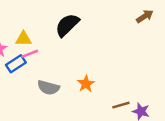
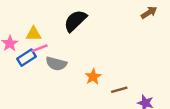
gray semicircle: (48, 88) -> (56, 64), moved
brown line: (121, 105) -> (119, 90), moved

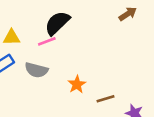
brown arrow: (149, 12) -> (128, 14), moved
pink line: (40, 48) -> (47, 41), moved

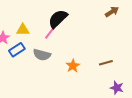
pink line: (47, 41) -> (50, 33), turned -32
brown line: (106, 99) -> (106, 63), moved

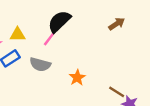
brown arrow: (112, 12) -> (117, 24), moved
brown line: (106, 63) -> (117, 92), moved, turned 48

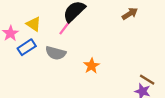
yellow triangle: (17, 35) -> (34, 24), turned 35
brown line: (117, 92) -> (147, 80), moved

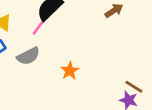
gray semicircle: (56, 53) -> (28, 56), turned -42

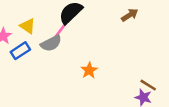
gray semicircle: (28, 56) -> (51, 43), moved

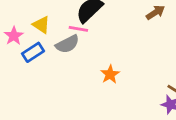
pink line: (61, 30) -> (78, 29), turned 63

